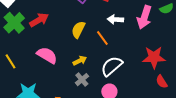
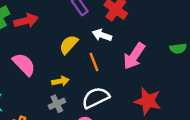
pink arrow: (144, 17) -> (134, 56), moved
white arrow: (115, 19) -> (102, 35), moved

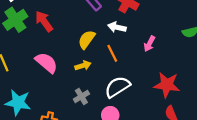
red arrow: (26, 21) -> (44, 21), turned -105
pink arrow: (134, 56) -> (149, 44), size x0.6
yellow arrow: (60, 81) -> (83, 66), moved

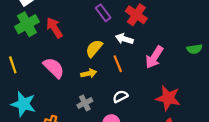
pink arrow: (149, 44) -> (154, 57), size x1.5
white semicircle: (117, 87) -> (120, 96), size x0.6

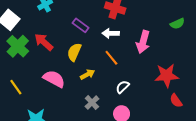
purple rectangle: (103, 13) -> (81, 25), moved
yellow semicircle: (94, 48) -> (74, 52), moved

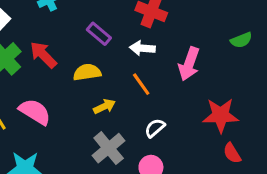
yellow semicircle: (74, 52) -> (87, 72), turned 54
pink semicircle: (54, 79) -> (35, 112), moved
gray cross: (92, 103) -> (109, 148), size x1.5

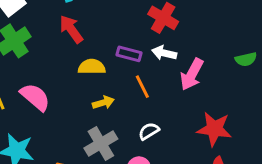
purple rectangle: (99, 34) -> (129, 54), moved, turned -35
white arrow: (142, 48) -> (164, 53), moved
red arrow: (43, 55) -> (71, 29), moved

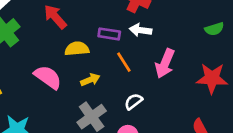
pink arrow: (192, 74) -> (165, 63), moved
pink semicircle: (35, 97) -> (48, 77), moved
red star: (214, 129) -> (212, 78), moved

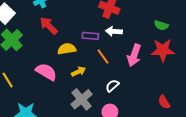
green semicircle: (214, 29) -> (161, 25), moved, turned 40
red star: (212, 78) -> (163, 50), moved

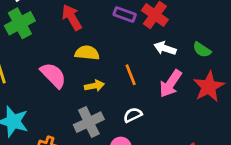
green semicircle: (161, 25) -> (202, 50), moved
white arrow: (114, 31) -> (165, 48), moved
purple rectangle: (90, 36) -> (125, 14), moved
red star: (163, 50) -> (209, 87), turned 30

